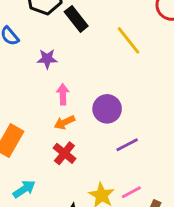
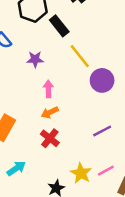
yellow line: (129, 40) -> (80, 56), moved
purple circle: (107, 109) -> (102, 80), moved

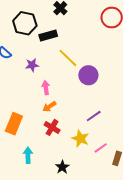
black rectangle: (59, 26) -> (48, 36), turned -60
cyan arrow: (16, 168) -> (28, 155), turned -49
yellow star: (81, 173) -> (80, 139), moved

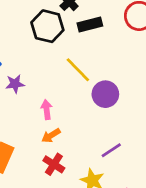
black hexagon: (25, 23) -> (47, 26), moved
black rectangle: (48, 36) -> (90, 24), moved
purple star: (32, 65) -> (15, 84), moved

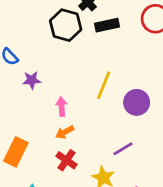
yellow line: (78, 70) -> (104, 85), moved, turned 64
purple circle: (105, 94) -> (137, 102), moved

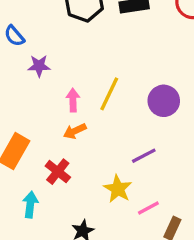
yellow line: (104, 85) -> (109, 94), moved
red cross: (66, 160) -> (58, 172), moved

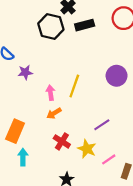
purple circle: (164, 101) -> (117, 76), moved
red cross: (58, 172) -> (62, 141), moved
cyan arrow: (30, 205) -> (23, 157), moved

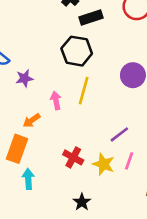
black hexagon: (51, 26) -> (77, 51), moved
orange arrow: (54, 113) -> (32, 121), moved
pink line: (109, 159) -> (129, 161), moved, turned -32

